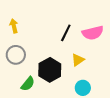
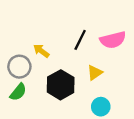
yellow arrow: (14, 26) -> (41, 51), moved, turned -40
green semicircle: (28, 84) -> (18, 92), moved

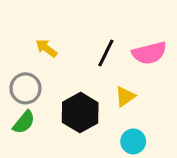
yellow arrow: (41, 51) -> (46, 48), moved

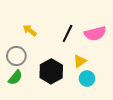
cyan circle: (133, 141) -> (87, 79), moved

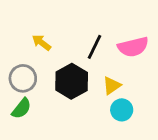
black hexagon: (51, 71) -> (72, 81), moved

